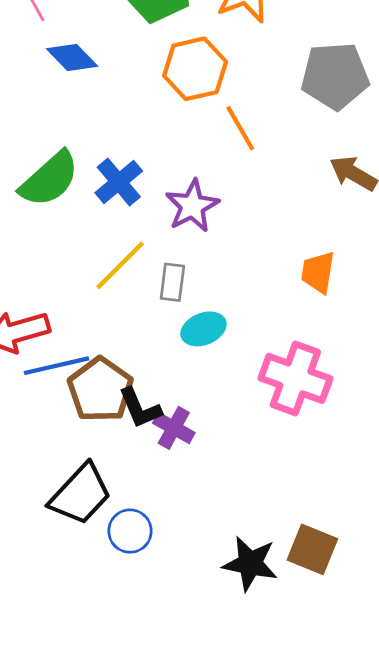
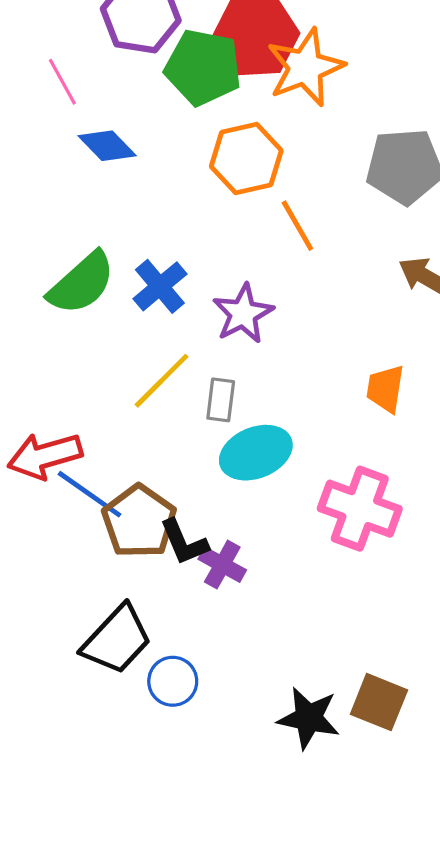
cyan ellipse: (204, 329) -> (256, 453), size x1.4
blue line: (57, 366) -> (90, 494), turned 48

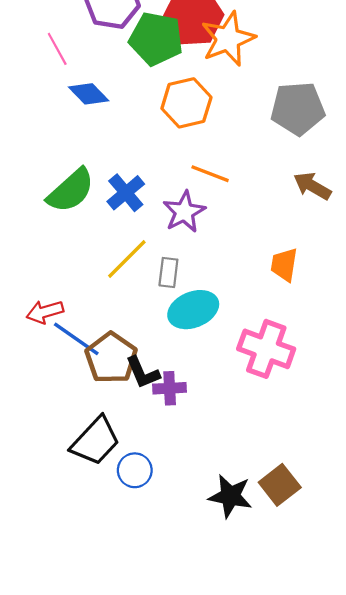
orange line: (297, 226) -> (210, 174), moved, turned -39
red arrow: (45, 456) -> (45, 312), size x0.7
purple cross: (222, 565) -> (170, 388), turned -32
brown square: (379, 702) -> (280, 485), turned 30

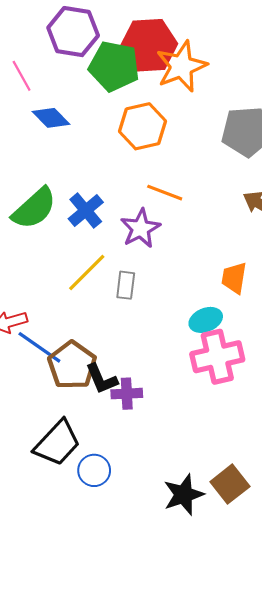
cyan ellipse: (193, 310) -> (206, 320), moved, size x0.7
pink cross: (266, 349) -> (217, 357), turned -33
black star: (230, 496) -> (184, 495), turned -30

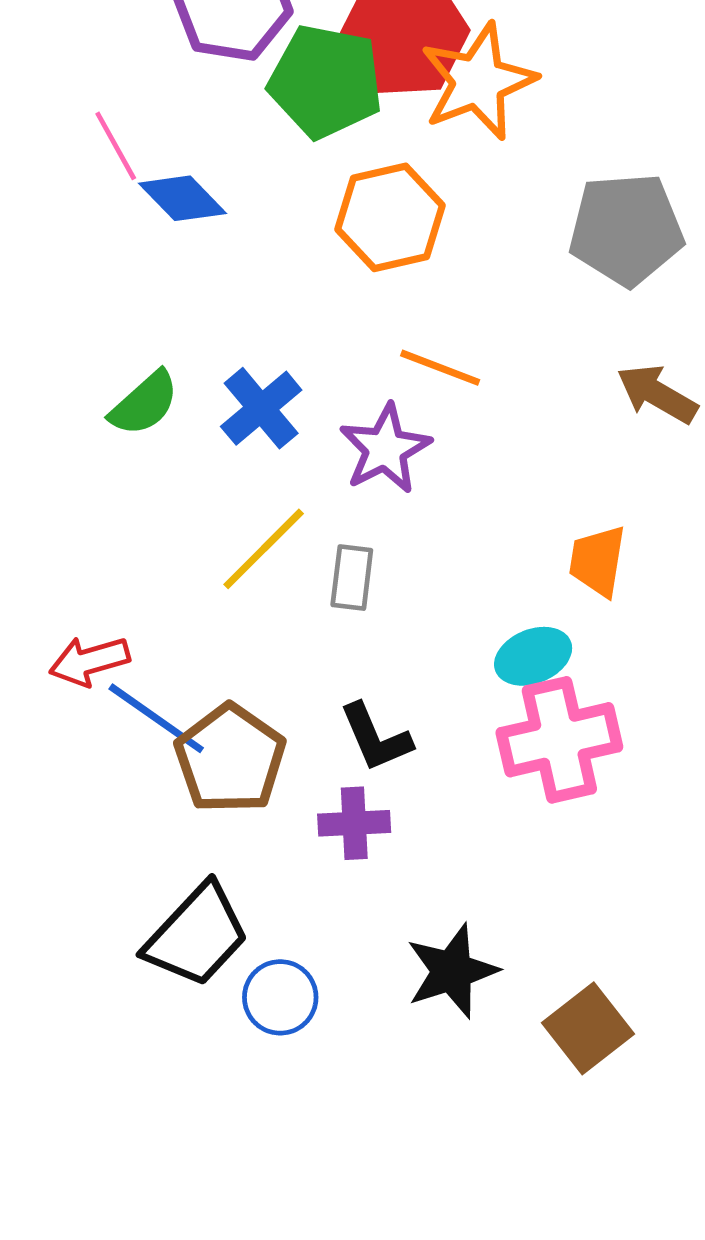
pink line: (22, 76) -> (116, 146), moved
green semicircle: (34, 208) -> (144, 403), size x0.7
black L-shape: (102, 379) -> (376, 737), moved
black star: (184, 495) -> (452, 971), moved

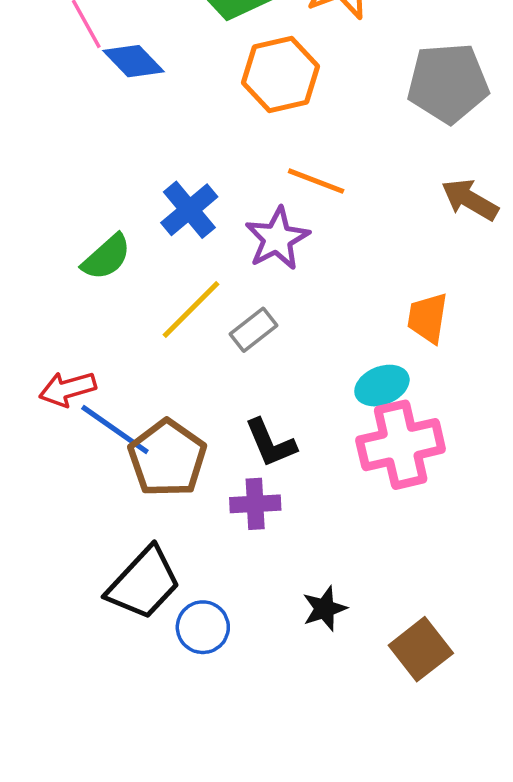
green semicircle: (144, 403) -> (106, 257), moved
gray rectangle: (352, 578) -> (254, 330), turned 45
black star: (452, 971) -> (324, 609), size x0.7

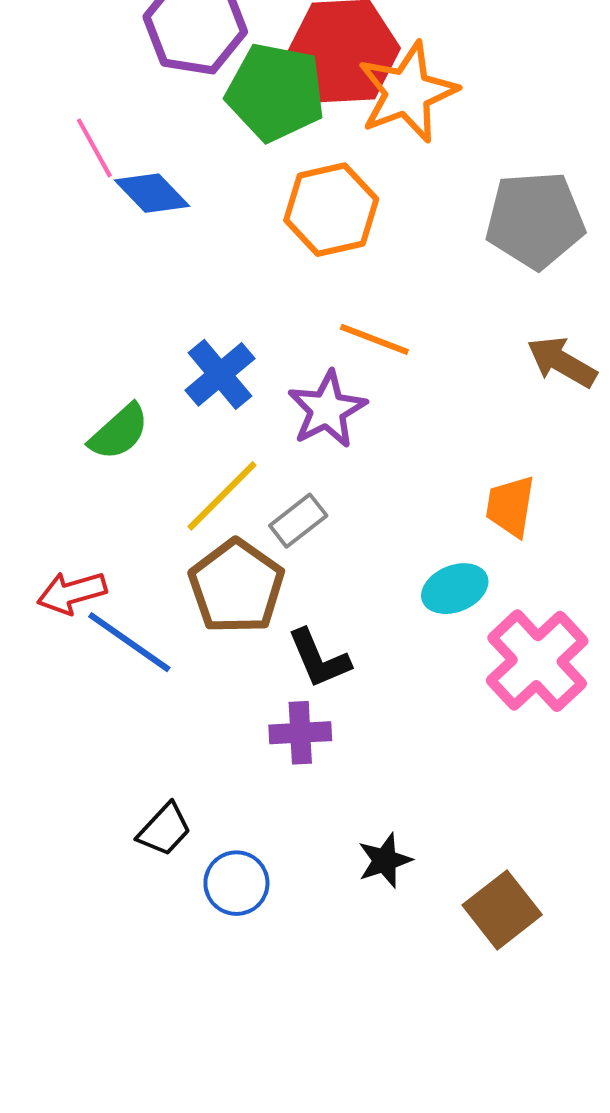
pink cross: (401, 445) -> (537, 661), moved, turned -30
brown pentagon: (167, 458) -> (236, 587), moved
black trapezoid: (144, 583) -> (164, 830), size x0.6

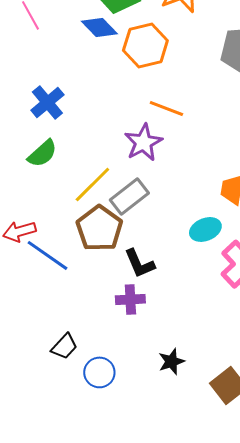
blue diamond: (152, 193) -> (99, 27), moved
blue cross: (220, 374) -> (47, 102), moved
gray rectangle: (298, 521) -> (129, 196), size x1.4

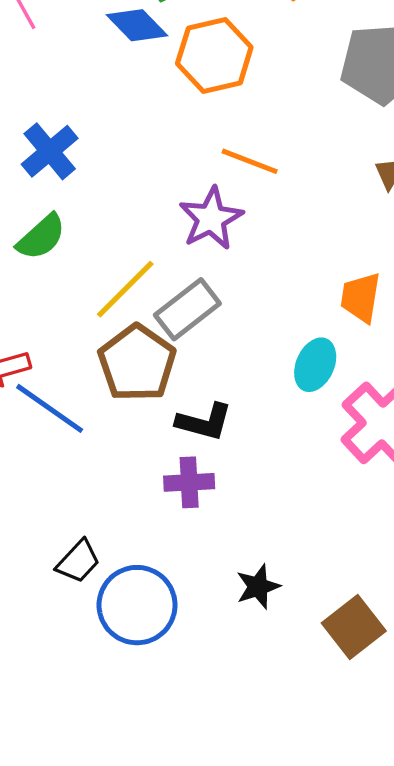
cyan ellipse: (205, 229) -> (315, 365), turned -44
black L-shape: (139, 263) -> (204, 422), turned -52
blue circle: (99, 372) -> (137, 605), size x1.5

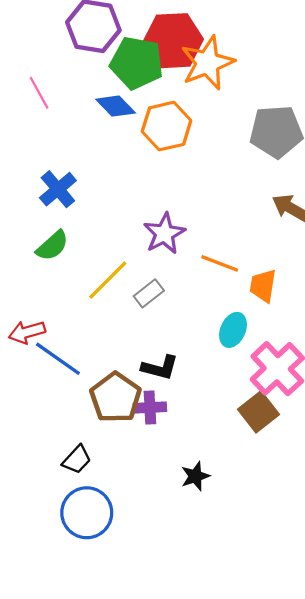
orange line: (250, 161) -> (220, 263), moved
gray rectangle: (187, 309) -> (149, 293), size x0.7
brown pentagon: (137, 363) -> (116, 398), moved
blue circle: (137, 605) -> (87, 513), moved
brown square: (354, 627) -> (259, 412), moved

